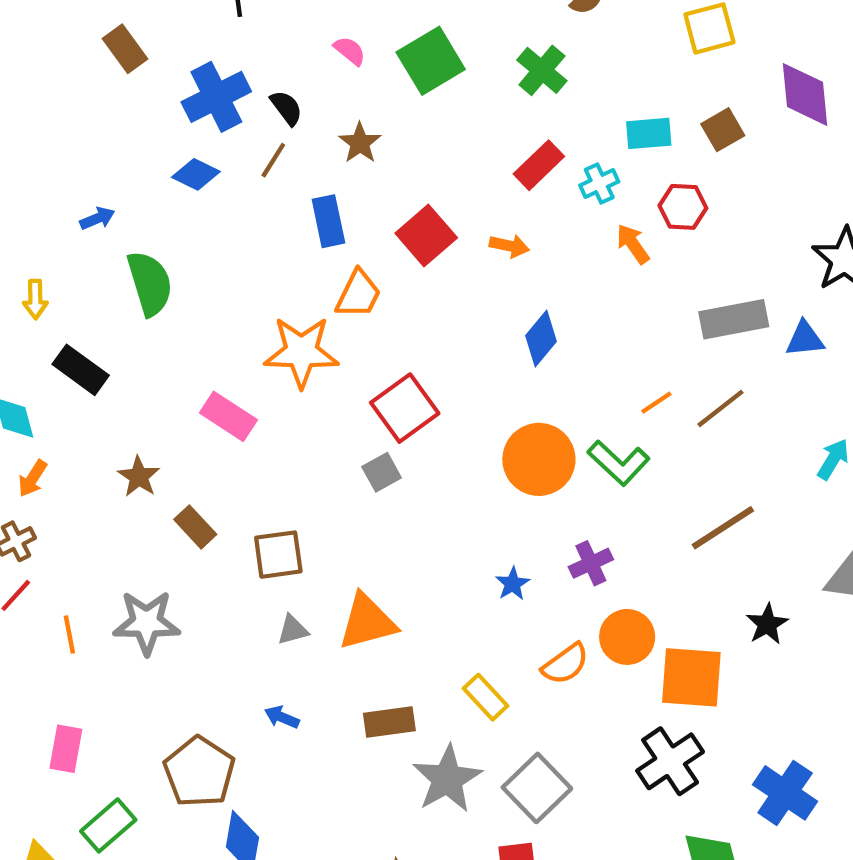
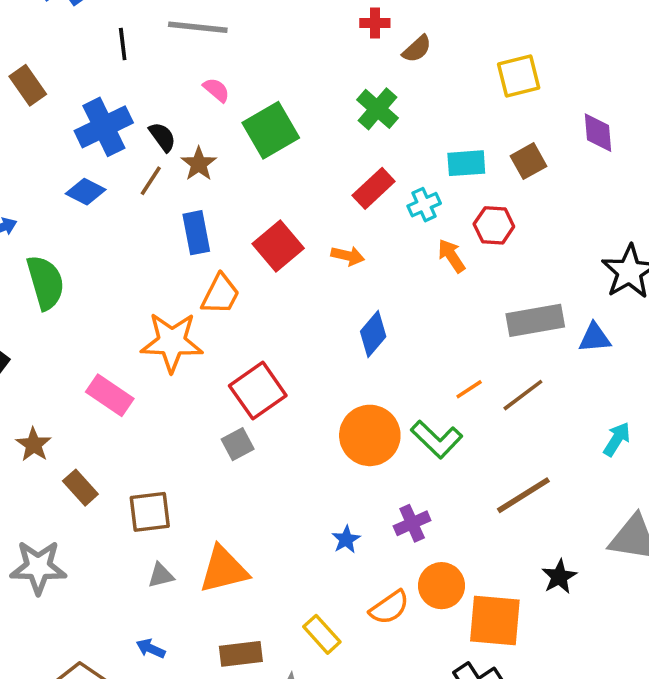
green square: (431, 61) -> (271, 130), moved
purple diamond: (805, 94) -> (598, 133), size x0.7
brown star: (360, 143) -> (199, 164), moved

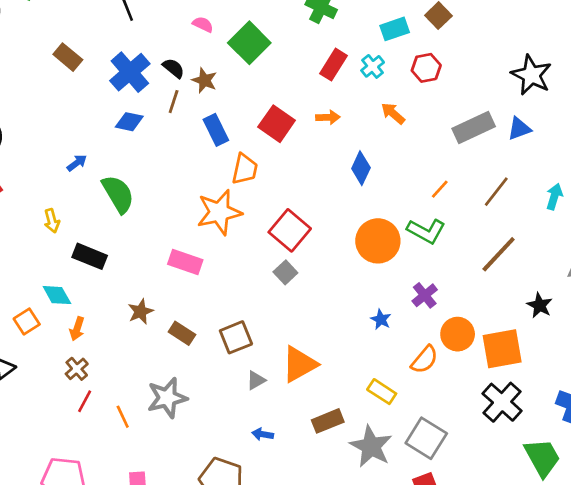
orange arrow: (451, 256) -> (393, 113), moved
brown line: (523, 395) -> (496, 192), moved
brown star: (34, 445) -> (141, 312), turned 30

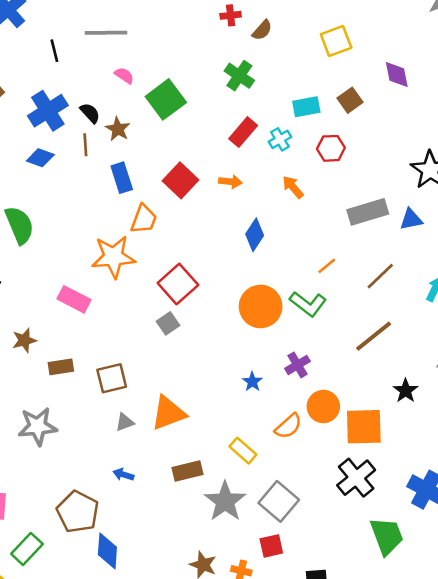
brown line: (174, 102) -> (85, 145), turned -30
brown rectangle: (182, 333) -> (61, 367), turned -50

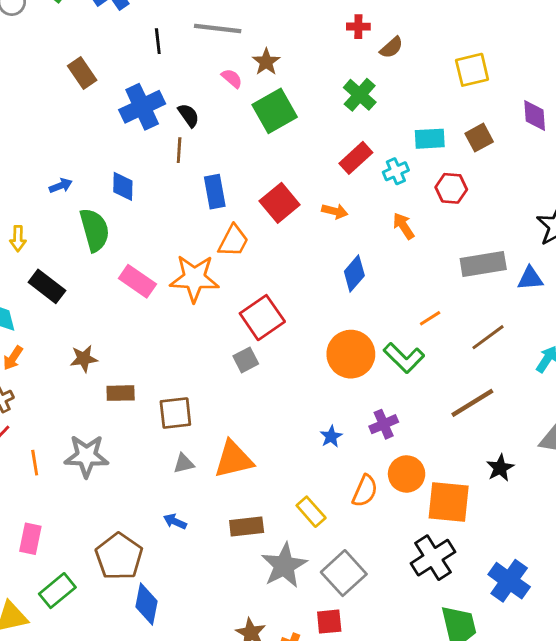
brown star: (118, 129) -> (266, 62), moved
blue diamond: (40, 158) -> (123, 186), moved, turned 64
pink rectangle: (74, 299) -> (137, 281), moved
orange semicircle: (288, 426) -> (365, 491), turned -32

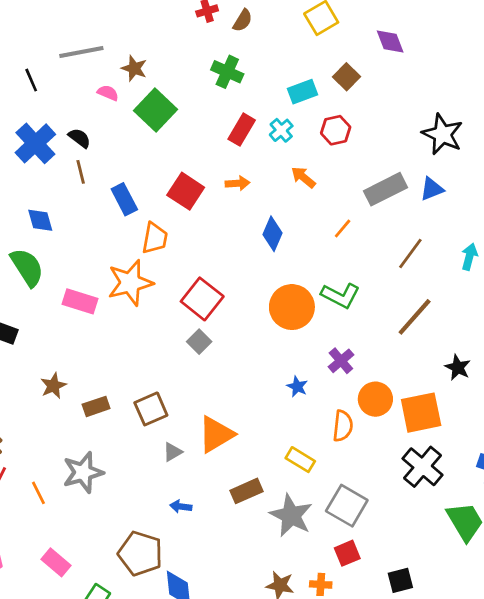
orange line: (430, 318) -> (343, 228), moved
pink rectangle: (30, 539) -> (56, 562), turned -44

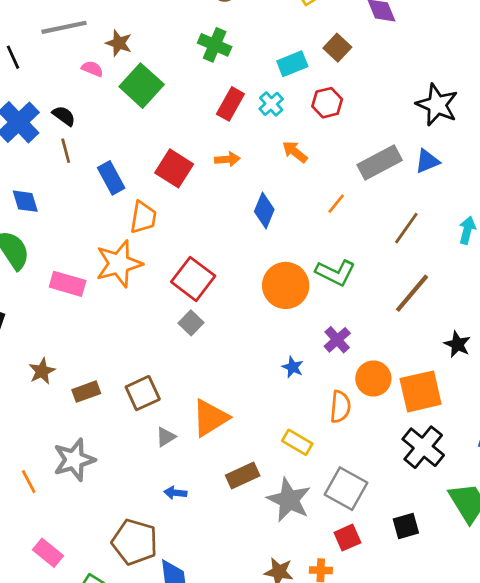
black square: (400, 580) -> (406, 526), moved

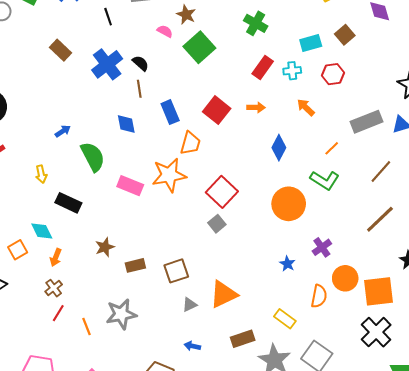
cyan cross: (271, 104) -> (292, 71), turned 30
blue diamond: (25, 201) -> (126, 124), moved
green L-shape: (335, 273) -> (325, 180), moved

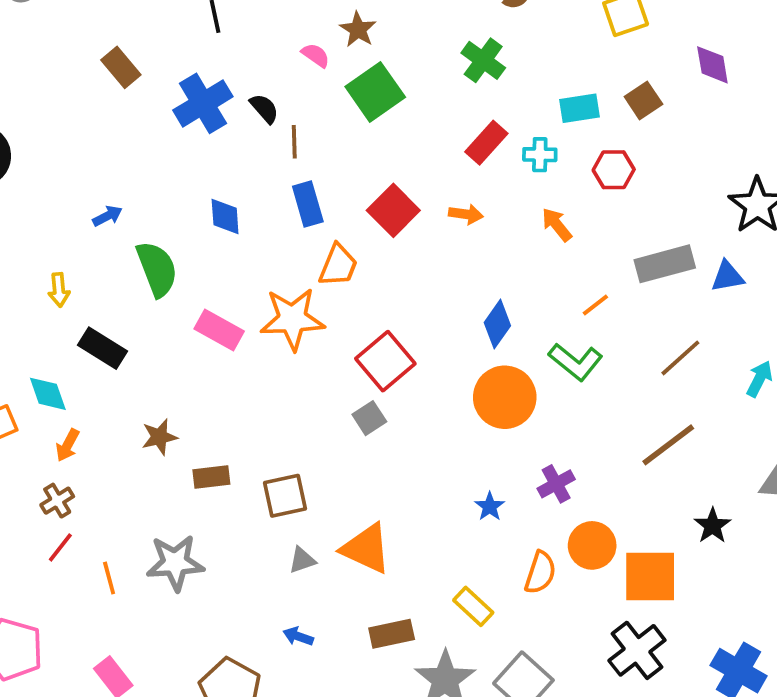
brown line: (139, 89) -> (294, 142), moved
blue diamond: (279, 148) -> (497, 324), moved
orange triangle: (223, 294) -> (366, 549), turned 44

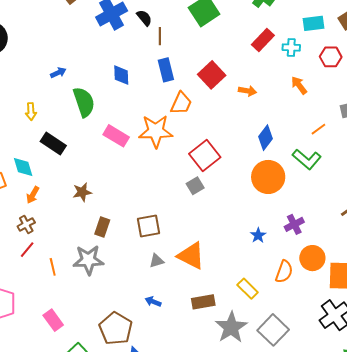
orange arrow: (466, 214) -> (247, 91), moved
brown rectangle: (211, 477) -> (102, 227), moved, turned -66

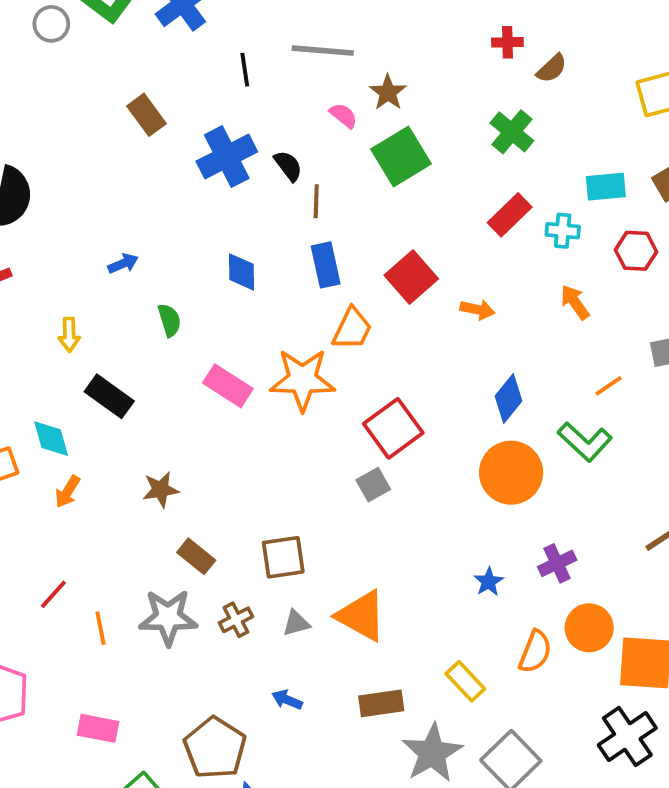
green semicircle: (84, 102) -> (169, 320), size x0.6
brown cross: (26, 224) -> (236, 620), moved
brown rectangle: (102, 227) -> (196, 556), turned -72
pink rectangle: (53, 320) -> (98, 728), turned -45

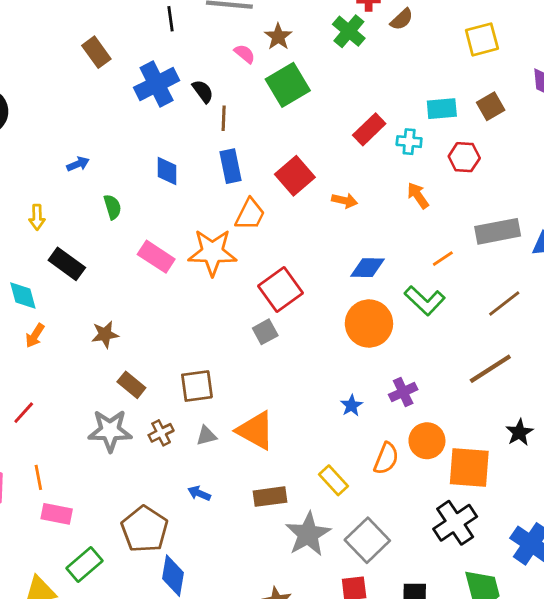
green cross: (512, 132) -> (349, 31), moved
blue diamond: (509, 398) -> (367, 268), turned 52
orange line: (100, 628) -> (38, 477), moved

